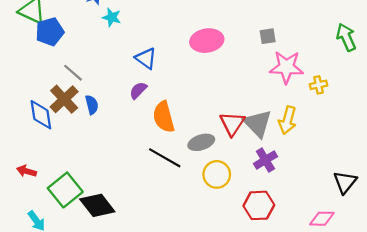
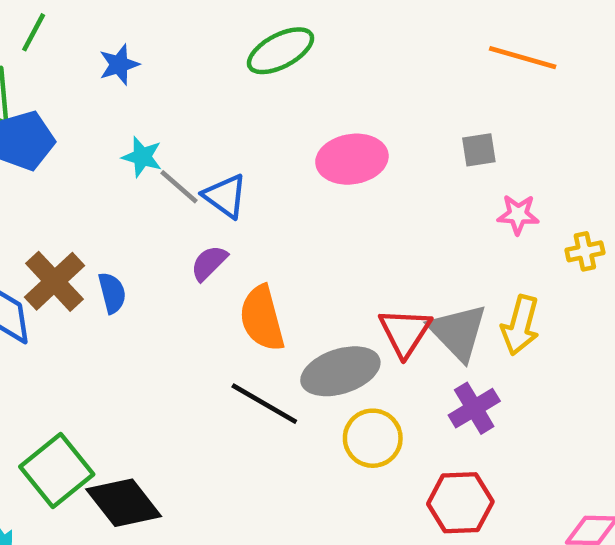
cyan star: (112, 17) -> (142, 157), moved
pink star: (286, 67) -> (518, 214), size x0.6
gray line: (73, 73) -> (179, 187), moved
gray ellipse: (201, 142) -> (340, 371), size x1.4

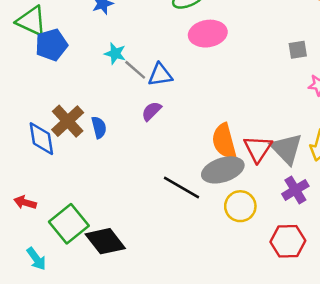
pink ellipse: (352, 159) -> (208, 34), moved
blue triangle: (225, 196) -> (160, 75), turned -44
orange semicircle: (262, 318) -> (224, 141), moved

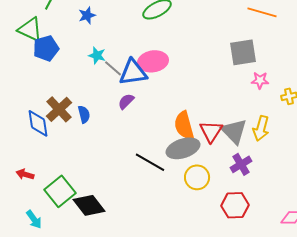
pink ellipse: (208, 34) -> (153, 61), moved
gray square: (298, 50) -> (243, 52), size x1.8
blue triangle: (160, 75) -> (133, 72), size x1.4

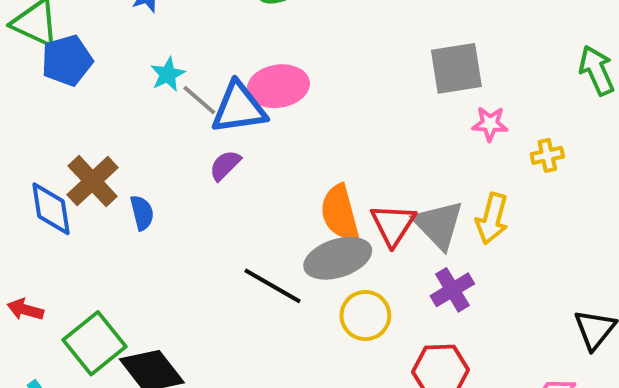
cyan star: (97, 55) -> (168, 74), turned 30
blue semicircle: (84, 114) -> (142, 213), moved

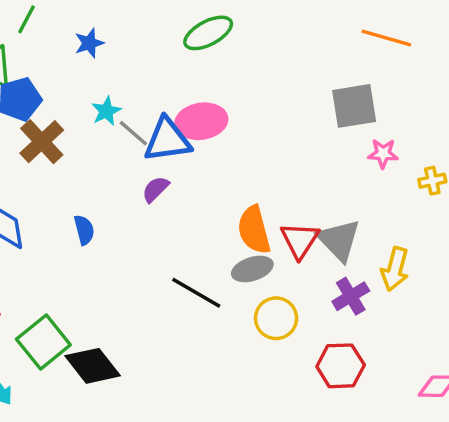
brown cross: (93, 181) -> (42, 142), moved
yellow arrow: (492, 219) -> (395, 269), moved
gray ellipse: (338, 258) -> (252, 269), size x0.7

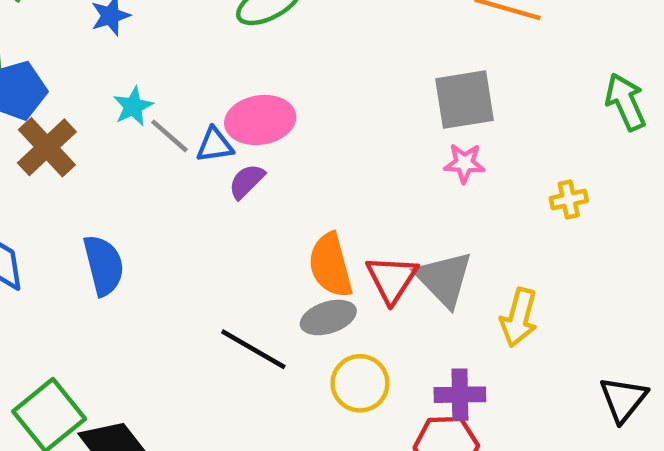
blue triangle: (167, 140) -> (215, 145), size x0.6
pink star: (383, 154) -> (464, 163), moved
purple semicircle: (155, 189) -> (247, 181), moved
blue semicircle: (84, 230) -> (104, 265), size x1.5
purple cross: (351, 296) -> (460, 395), moved, turned 30

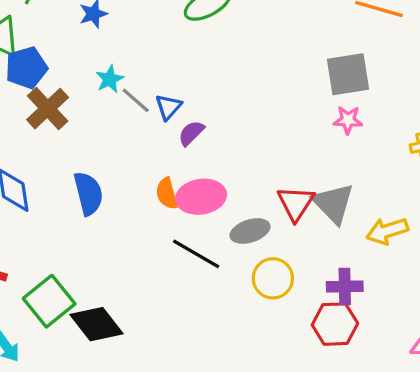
pink ellipse: (260, 120) -> (201, 197), moved
blue triangle: (215, 145) -> (168, 107), turned -40
orange semicircle: (331, 265) -> (167, 193), moved, size x0.7
yellow arrow: (519, 317) -> (387, 231), turned 57

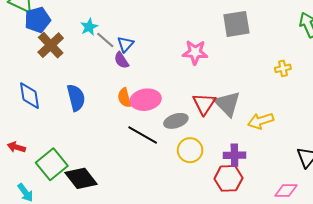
pink star: (348, 120) -> (195, 52), moved, size x1.4
purple semicircle: (191, 133) -> (121, 60), moved, turned -78

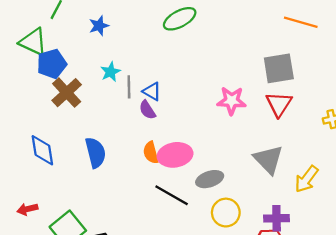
gray line: (105, 40) -> (129, 87), turned 48
blue triangle: (125, 44) -> (152, 91), turned -42
red triangle: (204, 104) -> (279, 104), moved
yellow arrow: (261, 121) -> (307, 179), turned -35
red arrow: (16, 147) -> (27, 209), turned -30

